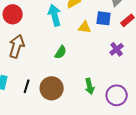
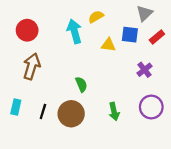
green semicircle: (61, 52) -> (81, 84), moved, turned -56
purple circle: (117, 95) -> (151, 107), moved

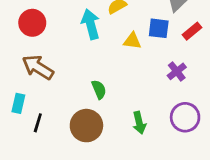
brown arrow: (32, 66) -> (38, 67), turned -75
cyan rectangle: (16, 107) -> (18, 103), moved
black line: (43, 112) -> (38, 123), moved

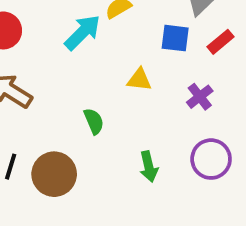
cyan arrow: (91, 24) -> (82, 32), turned 60
yellow triangle: (132, 41) -> (139, 80), moved
brown circle: (86, 126) -> (54, 174), moved

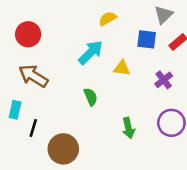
cyan arrow: (82, 32) -> (91, 52), moved
brown circle: (54, 174) -> (63, 149), moved

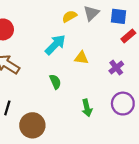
gray triangle: (164, 15) -> (91, 13), moved
blue square: (147, 39) -> (118, 16), moved

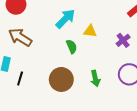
green semicircle: (55, 82) -> (72, 47), moved
brown circle: (32, 125) -> (61, 79), moved

